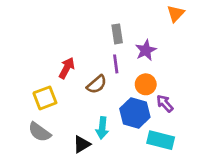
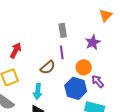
purple star: (146, 50) -> (93, 42), moved
red arrow: (67, 68) -> (16, 50), moved
cyan arrow: (102, 128) -> (38, 91), moved

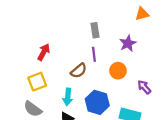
orange triangle: (106, 15) -> (142, 14), turned 32
purple arrow: (98, 81) -> (144, 87), moved
blue hexagon: (76, 88) -> (97, 102), moved

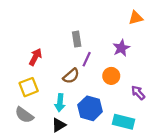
gray rectangle: (95, 30) -> (77, 39), moved
purple line: (94, 54) -> (87, 59), turned 32

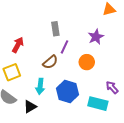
purple arrow: (138, 93) -> (112, 87), moved
black triangle: (59, 125) -> (30, 107), moved

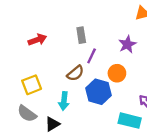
red arrow: (18, 45) -> (37, 40), moved, turned 42
blue hexagon: (67, 91) -> (98, 92), moved

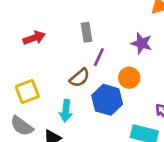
purple star: (127, 44) -> (142, 43), turned -30

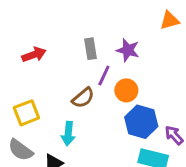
purple star: (142, 43) -> (128, 50), moved
orange circle: (129, 78) -> (126, 90), moved
blue hexagon: (107, 100) -> (141, 122), moved

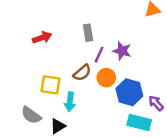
purple star: (128, 50) -> (122, 51), moved
orange circle: (126, 90) -> (106, 78), moved
yellow square: (26, 113) -> (51, 85), moved, turned 30

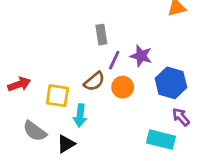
red arrow: (42, 38) -> (19, 84), moved
blue hexagon: (129, 92) -> (171, 83), moved

